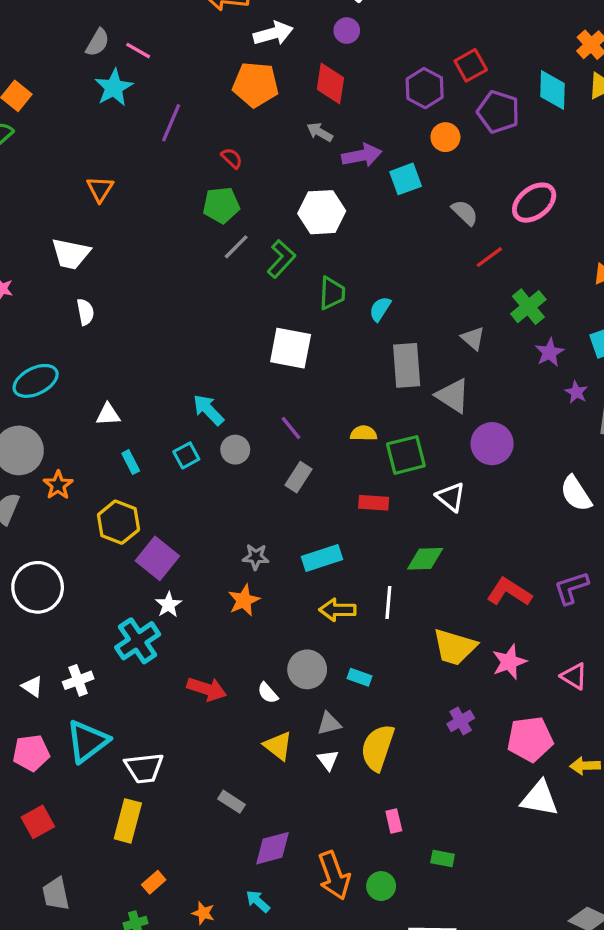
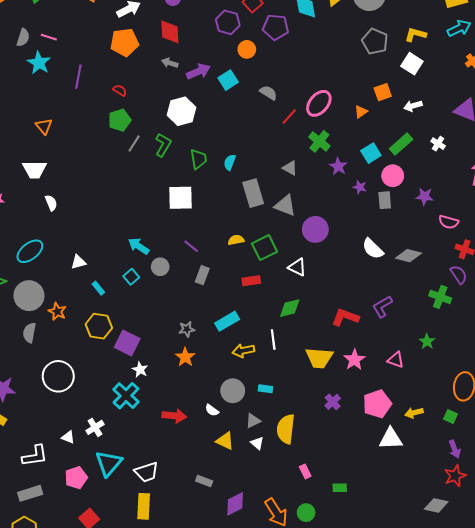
pink ellipse: (534, 203) -> (319, 103), moved

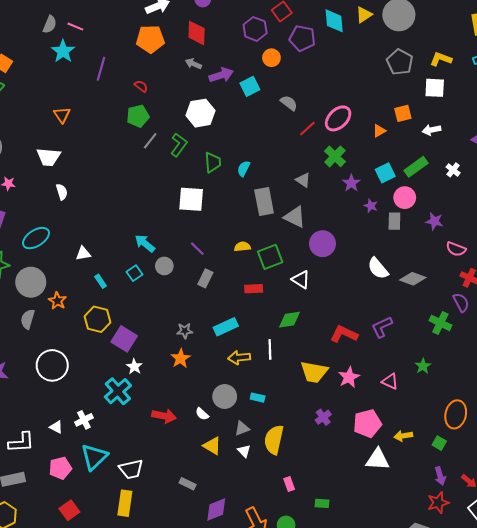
white square: (412, 64) -> (435, 88), turned -35

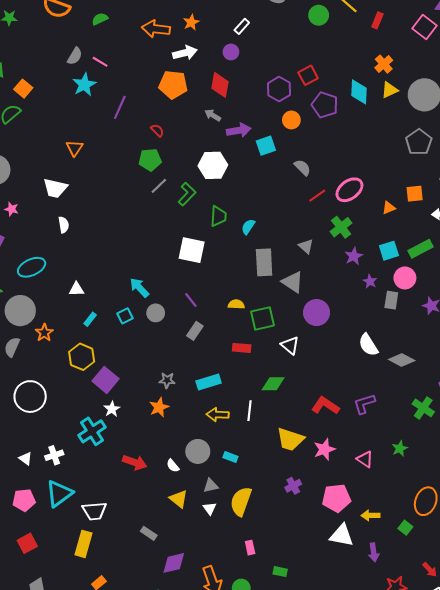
cyan rectangle: (101, 281) -> (90, 319), turned 64
purple arrow: (440, 476) -> (374, 552), moved

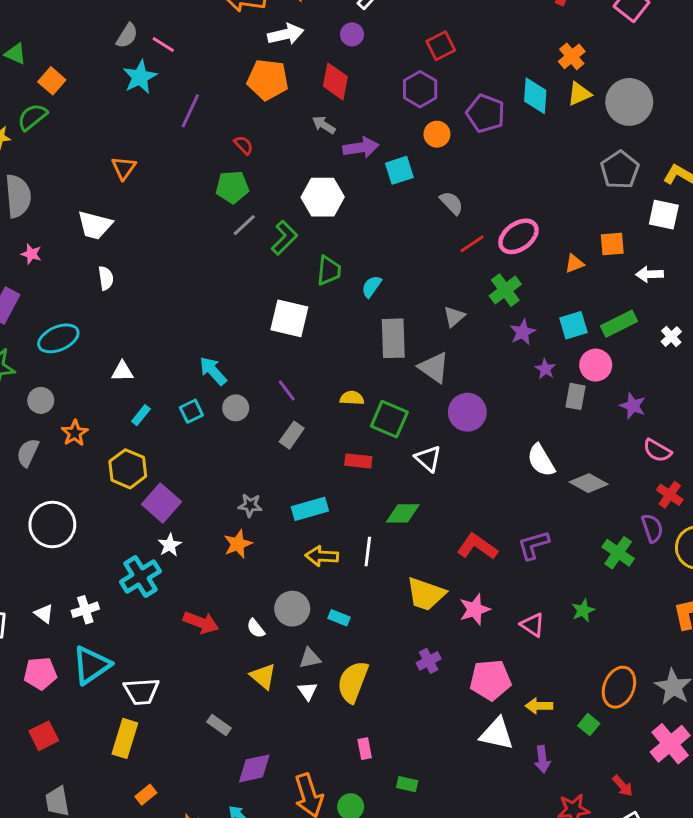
red square: (308, 75) -> (441, 46), moved
gray triangle: (306, 246) -> (454, 316), turned 35
gray circle: (20, 311) -> (41, 400), size x0.6
green square: (262, 318) -> (389, 419), turned 35

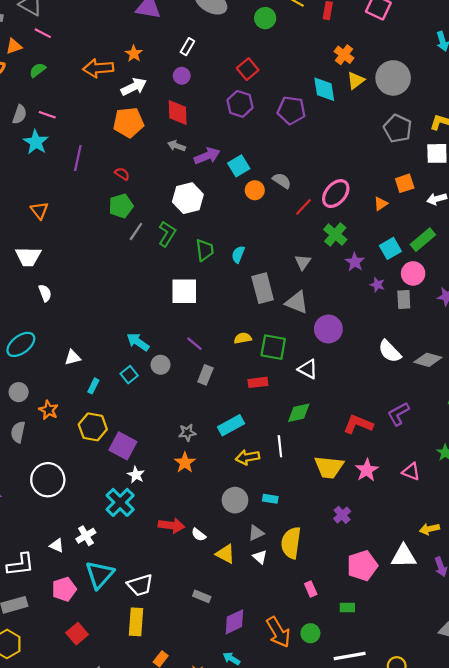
orange circle: (437, 134) -> (255, 190), moved
white semicircle: (256, 628) -> (199, 535), moved
pink pentagon: (490, 680) -> (362, 566), moved

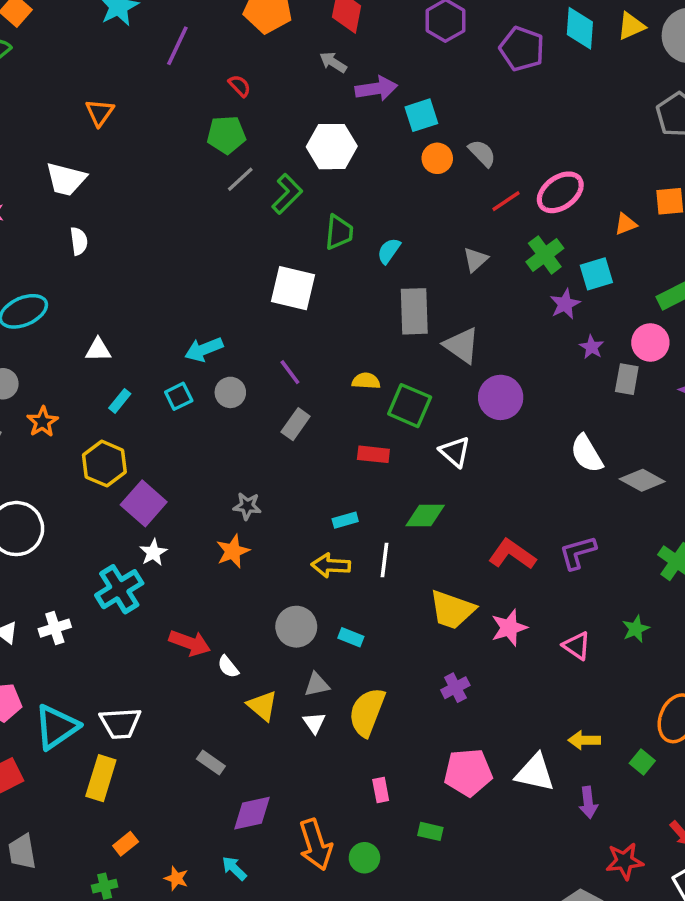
cyan square: (390, 248) -> (596, 274), moved
gray triangle: (303, 262) -> (475, 260), moved
cyan arrow: (138, 342) -> (204, 349), turned -70
cyan rectangle: (231, 425) -> (345, 520), moved, size x0.6
cyan triangle: (100, 575) -> (56, 727), moved

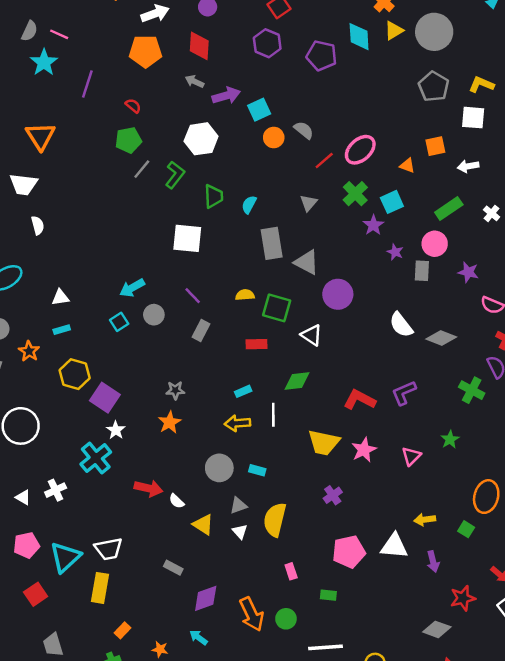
orange triangle: (100, 112) -> (40, 136), size x1.5
orange triangle: (626, 224) -> (407, 165), turned 49
cyan rectangle: (120, 401) -> (62, 330), moved, turned 42
pink triangle: (577, 646) -> (411, 456), turned 48

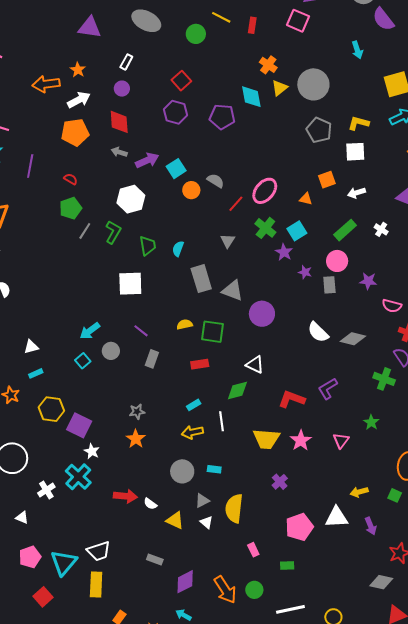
white triangle: (312, 335) -> (255, 365), moved
white cross: (56, 490) -> (46, 490), moved

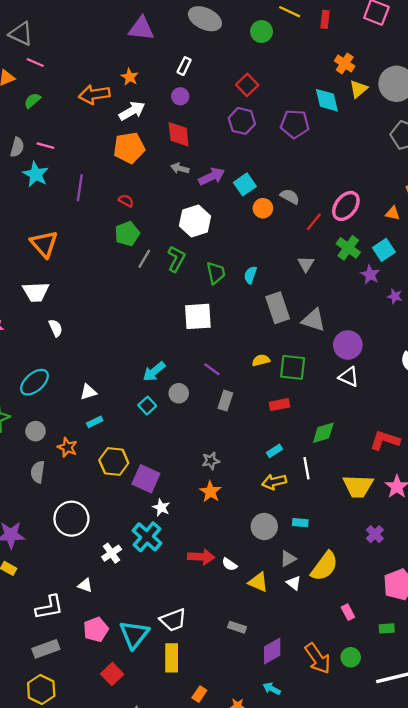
white triangle: (255, 365) -> (349, 377), moved
yellow semicircle: (234, 508) -> (324, 566), turned -148

